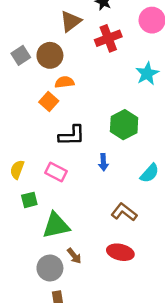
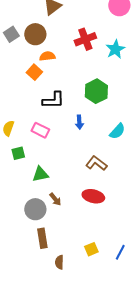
red cross: (108, 38) -> (85, 39), moved
green triangle: (56, 225) -> (40, 174), size x0.7

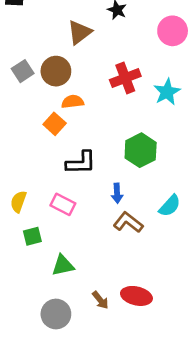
brown L-shape: (96, 163) -> (128, 222), moved
brown arrow: (55, 199) -> (100, 300), moved

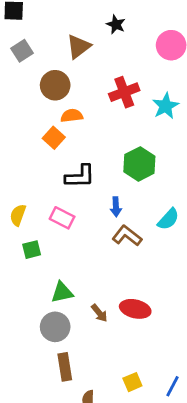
gray square: (23, 71) -> (22, 51), moved
green triangle: (63, 265) -> (62, 292), moved

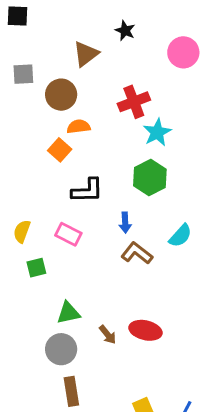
gray square: (22, 51) -> (23, 74), moved, turned 30
cyan star: (166, 106) -> (157, 132), moved

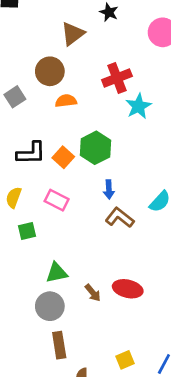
gray square: (23, 74) -> (15, 97), moved, turned -30
orange square: (60, 150) -> (63, 157), moved
green hexagon: (150, 178) -> (95, 148), moved
black L-shape: (87, 191) -> (31, 153), moved

